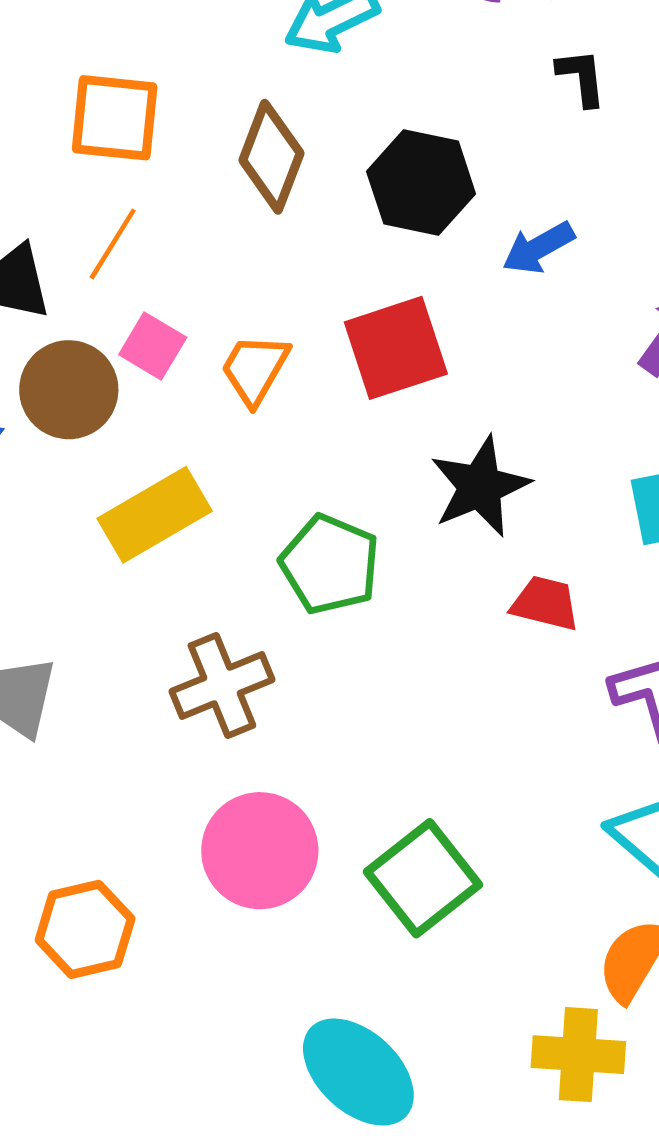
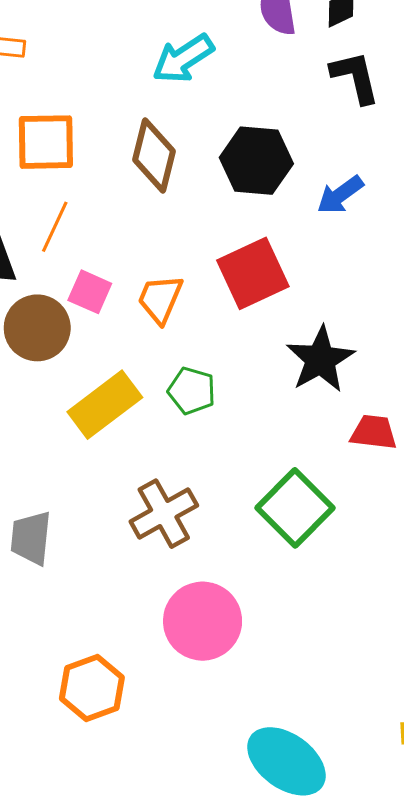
black L-shape: (581, 77) -> (355, 77), size x1.4
green pentagon: (330, 564) -> (192, 391), moved, size x0.7
green square: (423, 878) -> (295, 508), moved

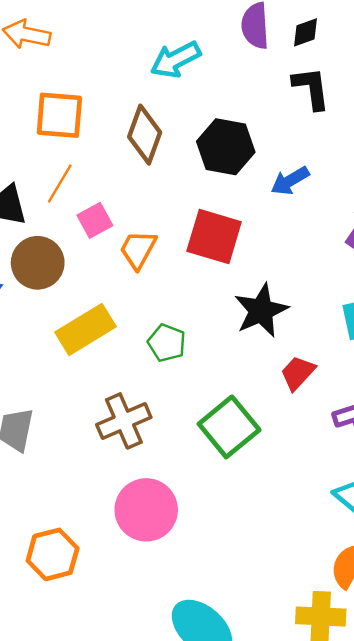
red square: (253, 273) -> (214, 236), turned 36
pink square: (90, 292) -> (95, 220), moved, turned 32
green pentagon: (192, 391) -> (167, 343), moved
red trapezoid: (374, 432) -> (298, 373), turned -60

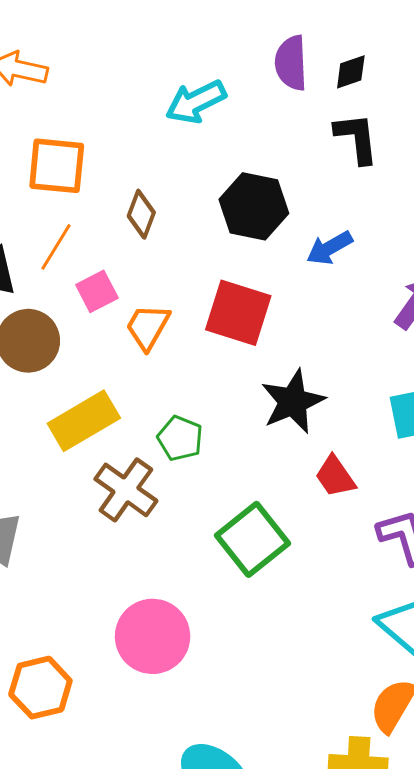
brown diamond: (145, 135) -> (141, 214), moved, size x0.7
red trapezoid: (298, 373) -> (335, 476), turned -78
brown cross: (124, 421) -> (126, 490), moved, turned -32

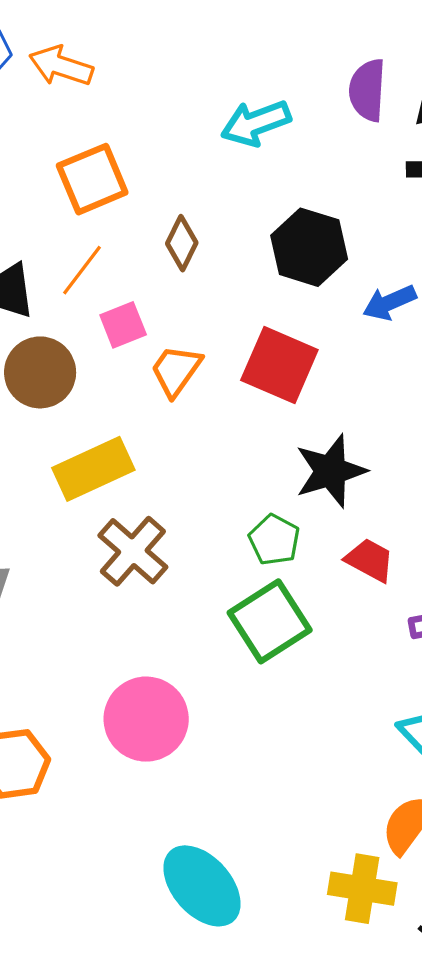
orange square: (57, 166) -> (92, 179), turned -34
green pentagon: (180, 438) -> (274, 540), moved
red trapezoid: (335, 476) -> (370, 560), turned 147

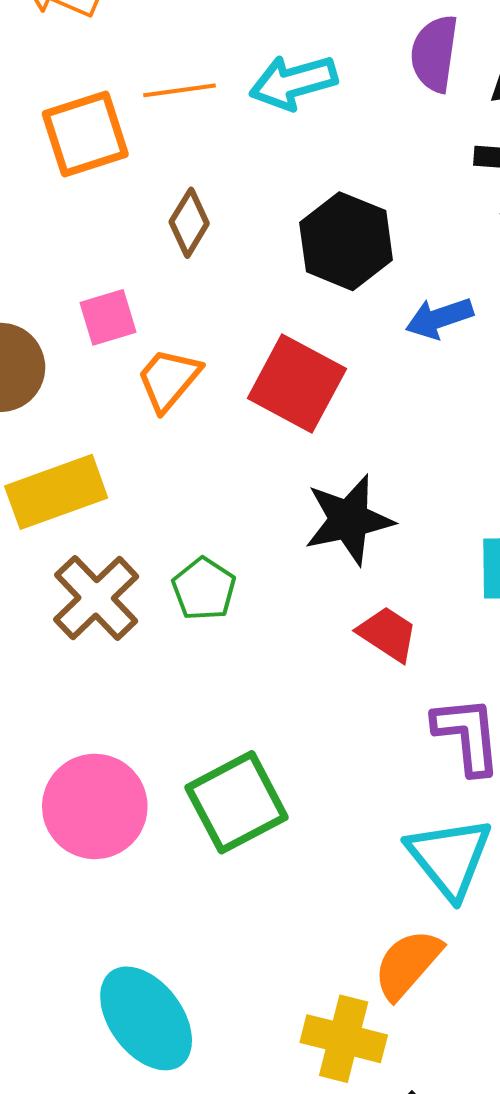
orange line: (82, 270) -> (180, 90), moved, turned 40
green pentagon: (274, 540) -> (204, 589), moved
green square: (270, 621) -> (237, 802), moved

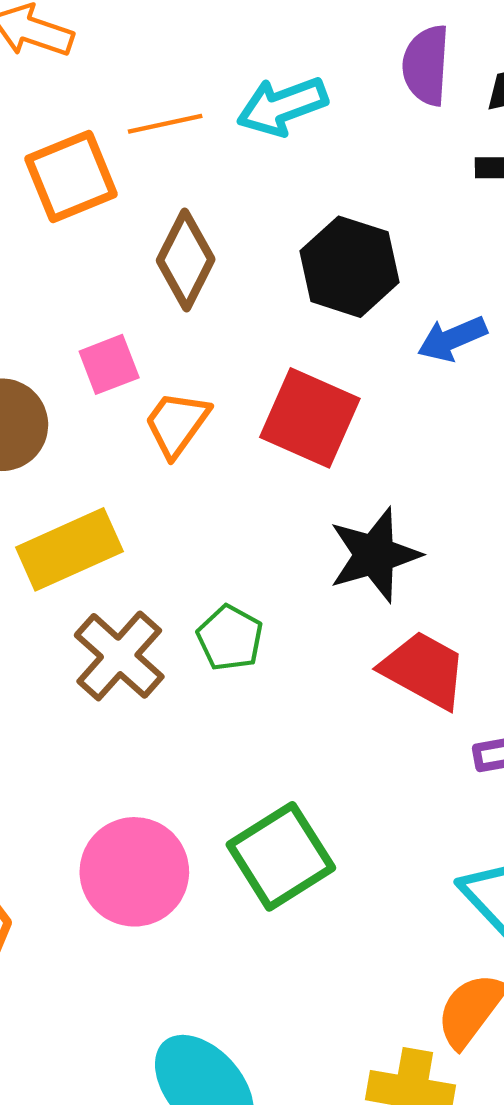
brown diamond: (189, 223) -> (186, 260), size x1.4
red trapezoid: (388, 634) -> (424, 670), size x1.4

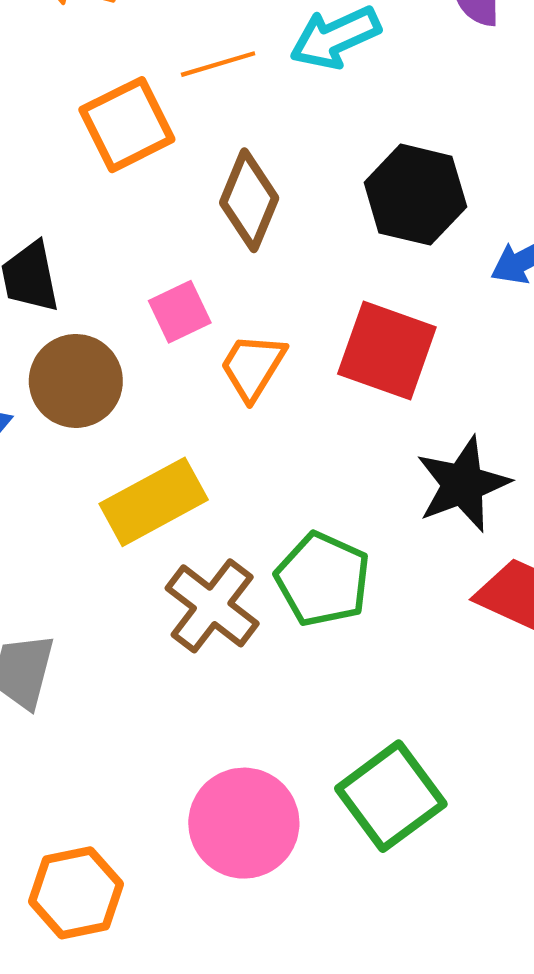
green pentagon: (230, 638) -> (323, 579), size x1.4

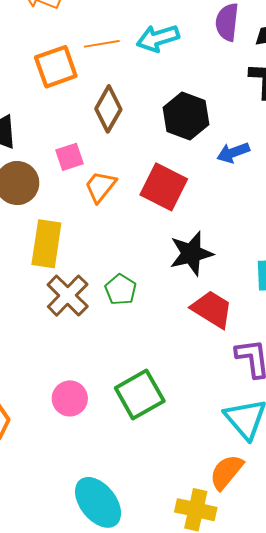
yellow rectangle: (154, 502) -> (46, 244), turned -60
green pentagon: (323, 579) -> (121, 290), size x0.7
pink circle: (244, 823) -> (70, 398), size x0.7

